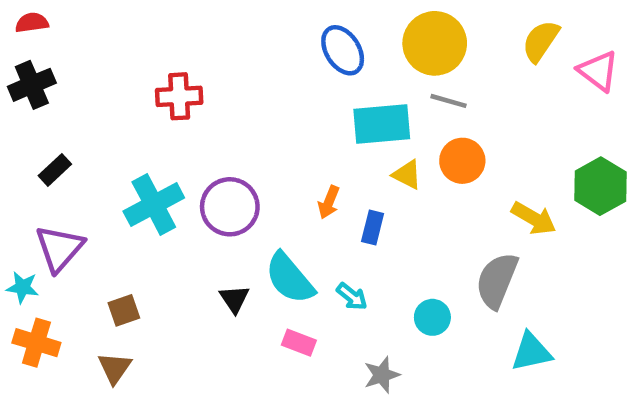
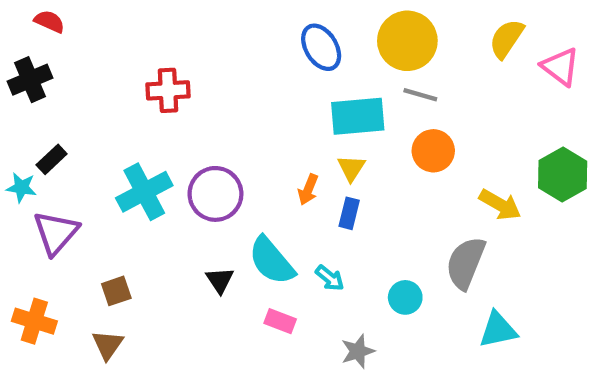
red semicircle: (32, 23) -> (49, 21), moved, turned 32
yellow triangle: (407, 175) -> (351, 168), moved, turned 36
cyan star: (23, 287) -> (21, 187), moved

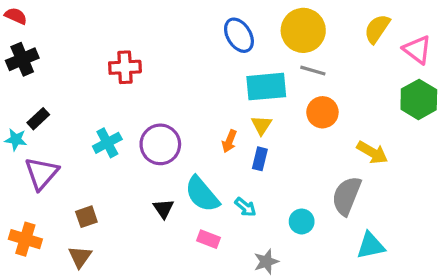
red semicircle: (49, 21) -> (16, 16), moved
green hexagon: (563, 175) -> (419, 99), moved
cyan cross: (144, 192) -> (107, 143), size x0.7

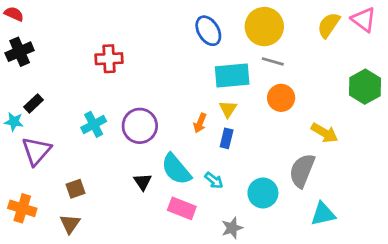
pink triangle: (417, 50) -> (364, 20), moved
cyan circle: (302, 221) -> (263, 193), size x1.4
pink rectangle: (208, 239) -> (182, 208), size x1.4

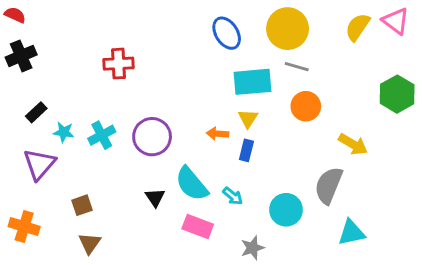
cyan star: (14, 122) -> (64, 132), moved
orange arrow: (200, 123) -> (217, 134), turned 72
brown triangle: (70, 224) -> (90, 243), moved

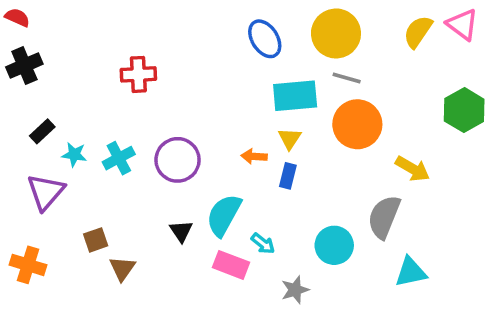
orange circle: (306, 106) -> (357, 124), size x1.4
cyan semicircle: (192, 184) -> (224, 215), turned 69
cyan arrow: (233, 196) -> (263, 244), moved
brown triangle: (90, 243) -> (122, 268), moved

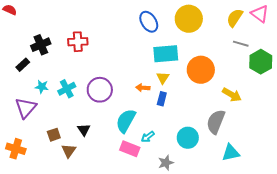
black cross: (24, 66) -> (41, 45), moved
gray line: (347, 78) -> (241, 44), moved
black rectangle: (42, 131) -> (23, 65), moved
black triangle: (181, 231) -> (84, 130), moved
cyan arrow: (263, 244) -> (148, 137), turned 104

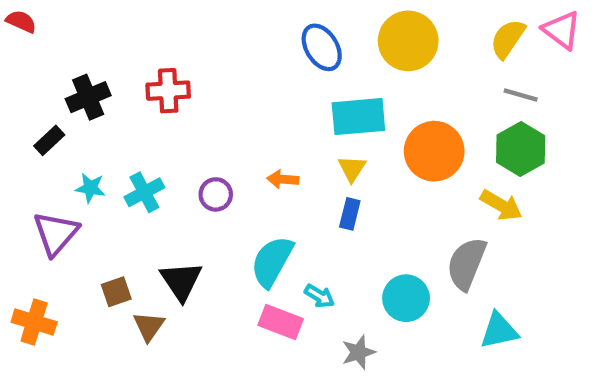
green hexagon: (261, 62) -> (521, 149), moved
orange arrow: (143, 88) -> (283, 179), moved
purple circle: (100, 90) -> (216, 194), size x0.6
black triangle: (84, 130) -> (181, 281), size x1.5
cyan arrow: (148, 137) -> (320, 296), turned -112

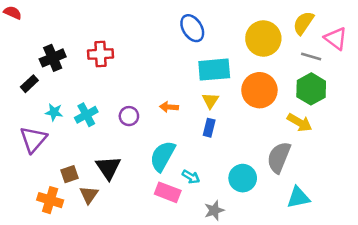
pink triangle: (562, 30) -> (336, 38), moved
yellow circle: (408, 41) -> (263, 38), moved
orange cross: (34, 322) -> (50, 200), moved

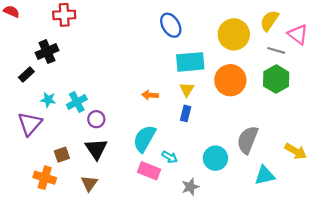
red cross: (100, 54) -> (64, 15), moved
purple circle: (129, 116) -> (96, 119), moved
yellow arrow: (300, 123) -> (296, 151), moved
brown triangle: (89, 195) -> (89, 183), moved

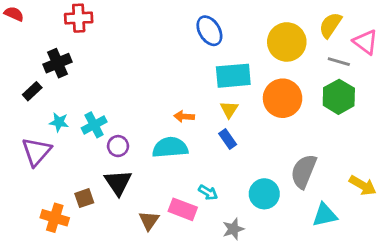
blue rectangle: (186, 113) -> (228, 139), turned -49
cyan semicircle: (144, 139) -> (170, 147), moved, turned 56
brown square: (62, 155) -> (84, 198), moved
brown triangle: (89, 183) -> (149, 221), moved

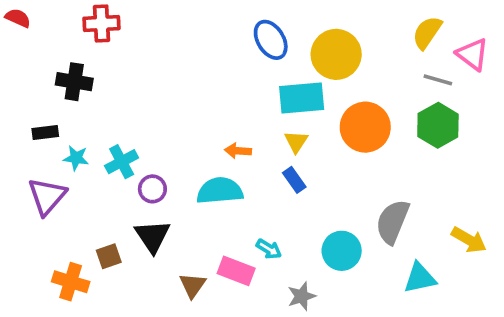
yellow circle: (287, 42) -> (336, 54), moved
black cross: (58, 63) -> (74, 82), turned 32
black rectangle: (32, 91) -> (45, 133), moved, turned 36

